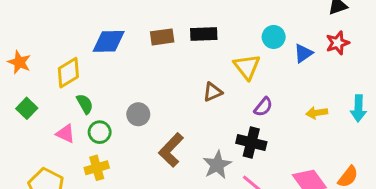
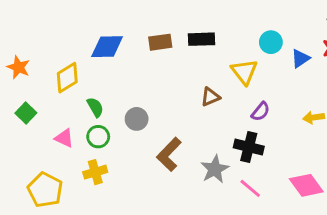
green semicircle: (85, 104) -> (95, 107), moved

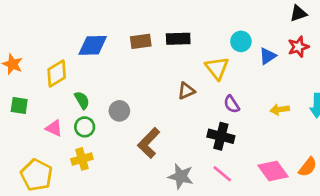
purple semicircle: (261, 112) -> (232, 104), turned 108
green square: (26, 113) -> (19, 106), turned -36
gray star: (215, 169) -> (181, 176), moved, turned -30

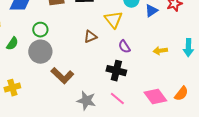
green semicircle: (82, 100) -> (12, 44), turned 64
gray circle: (119, 111) -> (40, 52), size x1.5
green circle: (85, 127) -> (40, 30), moved
brown L-shape: (149, 143) -> (62, 76), turned -90

